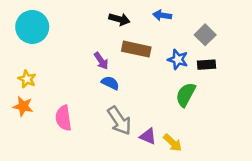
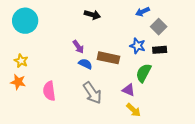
blue arrow: (162, 15) -> (143, 12), moved, turned -32
brown rectangle: (136, 49) -> (108, 58), moved
purple triangle: (148, 136) -> (129, 90), moved

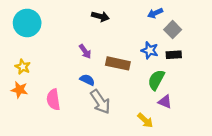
blue semicircle: (85, 64) -> (87, 80), moved
purple triangle: (129, 90) -> (165, 102), moved

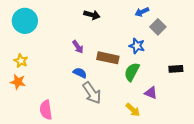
black rectangle: (174, 55) -> (176, 69), moved
green semicircle: (156, 80) -> (132, 72), moved
pink semicircle: (53, 100) -> (46, 110), moved

